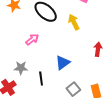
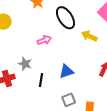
yellow arrow: (74, 22) -> (89, 36), turned -56

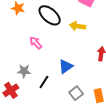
pink arrow: (44, 40) -> (36, 43), turned -96
black line: (41, 80) -> (44, 82), turned 40

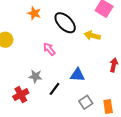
blue triangle: (66, 66) -> (77, 75), turned 35

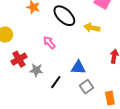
red cross: (21, 95) -> (19, 59), moved
gray square: (86, 102) -> (87, 87), moved

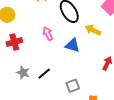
blue triangle: (78, 67) -> (72, 45), moved
gray star: (36, 70) -> (23, 73), moved

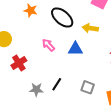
gray square: (73, 86) -> (88, 87), turned -32

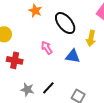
yellow arrow: (90, 28) -> (91, 38), turned -98
red cross: (19, 63) -> (15, 60), turned 35

